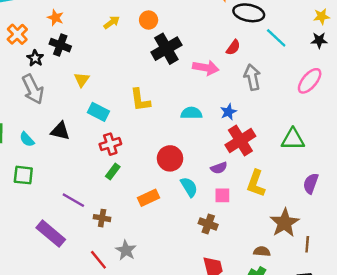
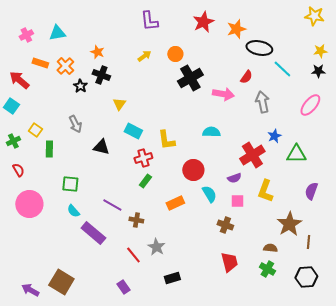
gray arrow: (33, 89) -> (75, 124), moved, size x0.7
yellow L-shape: (140, 100) -> (166, 140), moved
blue star: (228, 112) -> (274, 136), moved
cyan semicircle: (27, 139) -> (73, 211), moved

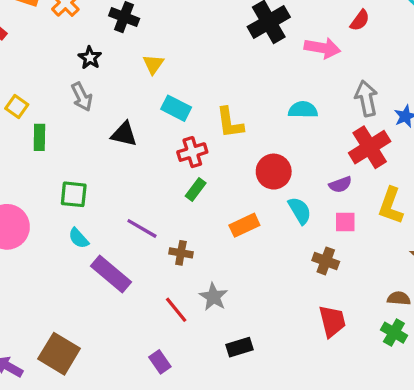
black star: (80, 86) -> (90, 58), moved
gray arrow: (262, 102) -> (366, 98), moved

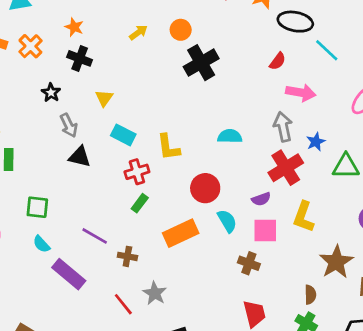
pink arrow: (322, 48) -> (301, 93), moved
gray arrow: (82, 97) -> (69, 125), moved
pink square: (345, 222) -> (265, 230), size x1.4
orange rectangle: (244, 225) -> (181, 233), size x1.4
brown semicircle: (399, 298) -> (310, 295), turned 84

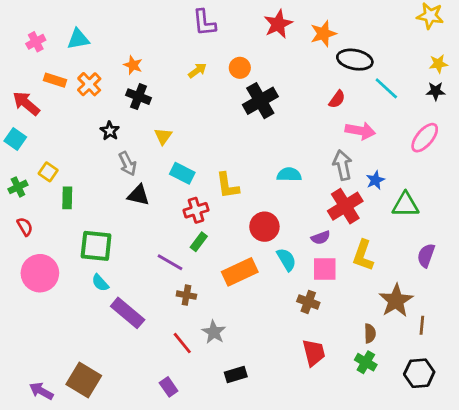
green square: (37, 207) -> (96, 246), size x1.4
purple line: (95, 236) -> (170, 262), moved

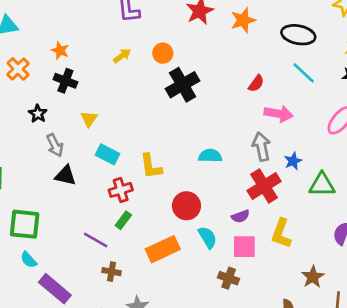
black ellipse: (355, 60) -> (298, 35), moved
brown star: (396, 301) -> (313, 277), size x0.7

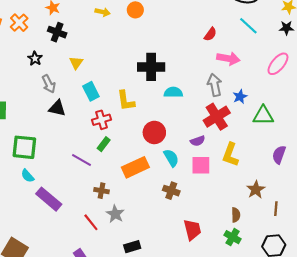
yellow arrow: (122, 56) -> (103, 12), turned 48
black cross: (183, 85) -> (151, 67), moved, turned 30
cyan rectangle: (108, 154) -> (91, 91), turned 36
brown cross: (111, 272) -> (102, 191), moved
brown cross: (229, 278) -> (171, 191), moved

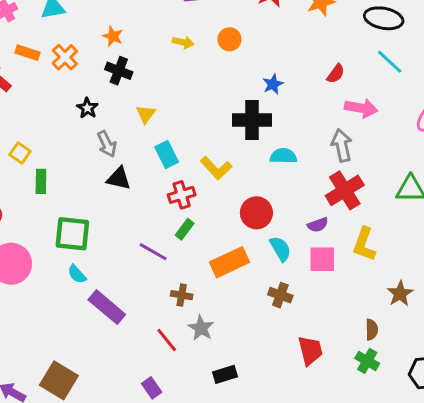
blue star: (240, 97) -> (273, 84), moved
yellow L-shape: (126, 101) -> (216, 168), turned -35

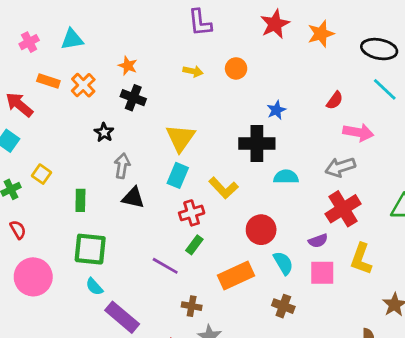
yellow triangle: (146, 114) -> (180, 138), moved, size x1.6
gray arrow: (107, 144) -> (122, 166), turned -145
gray arrow: (342, 145) -> (340, 167), turned -96
cyan rectangle: (167, 154) -> (178, 175), turned 50
green rectangle: (41, 181) -> (80, 200), moved

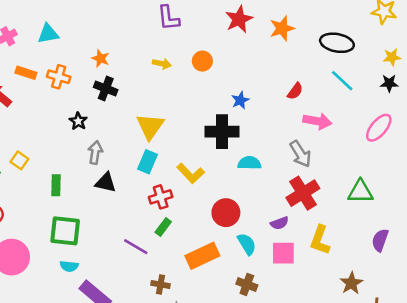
orange cross: (83, 85) -> (59, 77), turned -30
gray arrow: (340, 167) -> (300, 154), turned -104
cyan semicircle: (94, 287) -> (69, 266), turned -42

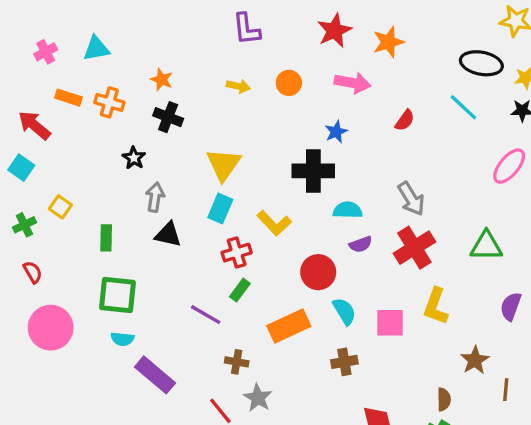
black ellipse: (337, 43) -> (481, 63), moved
pink arrow: (317, 121) -> (352, 83), moved
purple semicircle: (279, 223) -> (361, 244), moved
brown cross: (247, 285) -> (344, 362), turned -30

